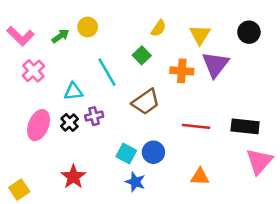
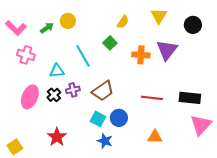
yellow triangle: (200, 35) -> (159, 16), moved
pink cross: (33, 71) -> (26, 55), turned -30
brown trapezoid: (146, 102) -> (103, 91), moved

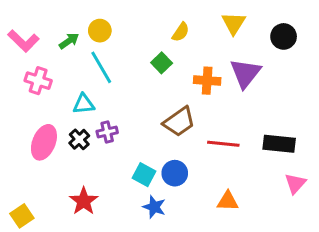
cyan line: (83, 56) -> (101, 67), moved
brown trapezoid: (103, 91) -> (179, 122), moved
pink triangle: (201, 125) -> (295, 183), size x0.7

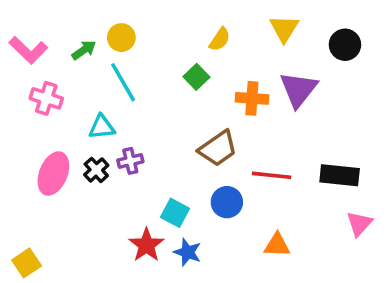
blue circle: (175, 173) -> (227, 202), moved
red star: (84, 201) -> (146, 245), moved

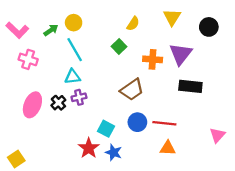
cyan triangle: (102, 127) -> (72, 77), moved
red line: (272, 175) -> (164, 123), moved
black rectangle: (340, 175) -> (190, 86), moved

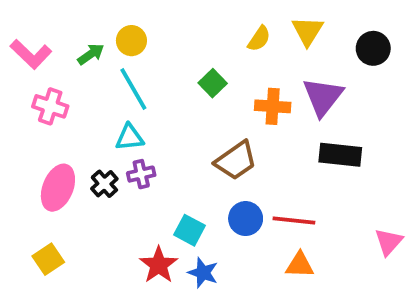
yellow semicircle: (133, 24) -> (259, 39), moved
yellow square: (16, 159) -> (48, 259), moved

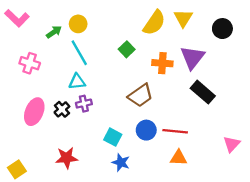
yellow semicircle: (259, 39) -> (154, 23), size x1.6
pink L-shape: (31, 54) -> (17, 18), moved
black rectangle: (340, 155) -> (203, 92), turned 35
yellow square: (48, 259) -> (17, 169), moved
red star: (159, 265) -> (67, 158), moved, turned 30

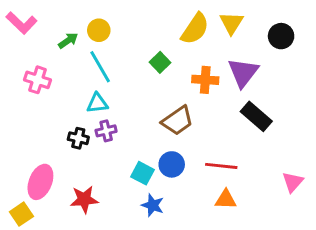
black cross: (62, 109) -> (78, 138), turned -35
pink ellipse: (34, 112) -> (40, 182), moved
blue circle: (146, 130) -> (172, 164), moved

